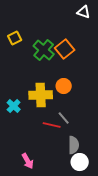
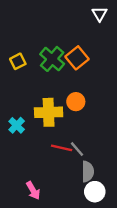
white triangle: (84, 12) -> (100, 14), turned 40
yellow square: (15, 38) -> (18, 61), moved
gray line: (64, 118) -> (77, 149), moved

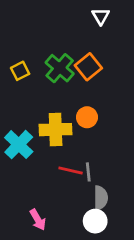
white triangle: (100, 14) -> (101, 16), moved
cyan cross: (17, 125) -> (19, 145), size x1.5
gray line: (77, 149) -> (88, 172), turned 35
white circle: (95, 192) -> (95, 221), moved

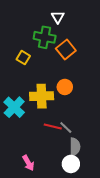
white triangle: (101, 16) -> (58, 17), moved
green cross: (60, 68) -> (45, 37), moved, turned -30
yellow square: (20, 71) -> (23, 58), moved, turned -32
gray line: (88, 172) -> (66, 127), turned -40

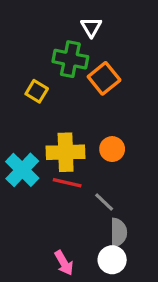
orange circle: (65, 87) -> (112, 149), moved
red line: (53, 126) -> (67, 183), moved
pink arrow: (28, 163) -> (64, 263), moved

